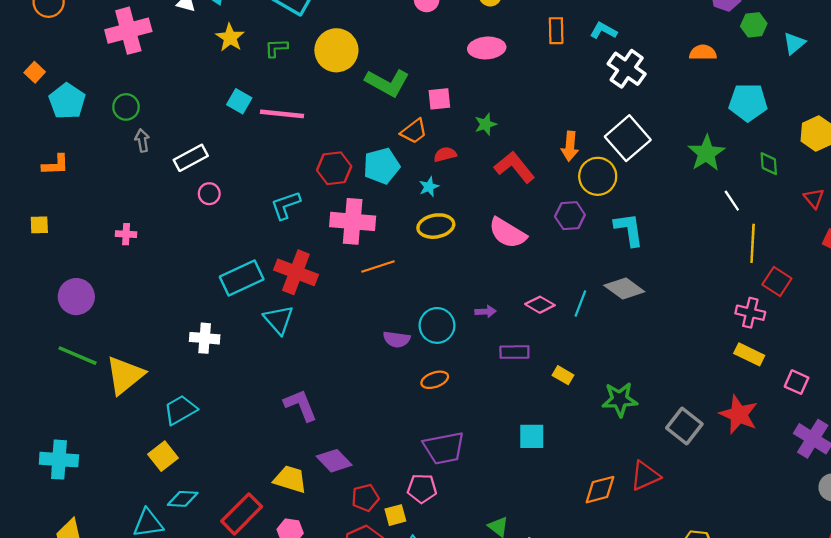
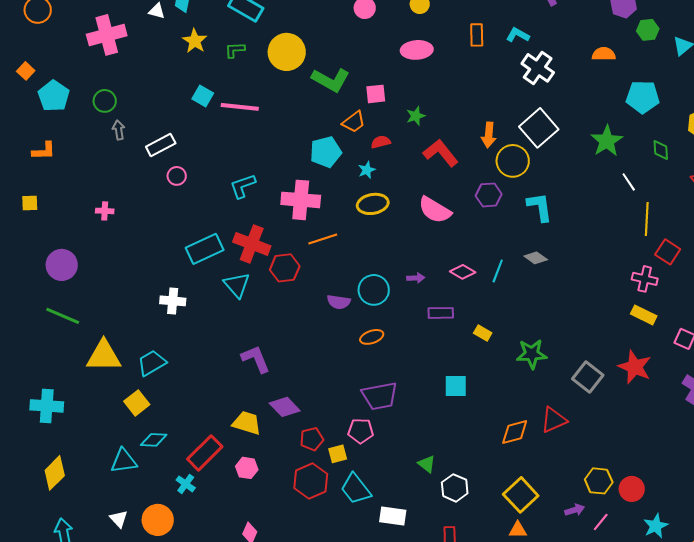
red hexagon: (334, 168) -> (285, 268), moved
gray diamond: (624, 288) -> (536, 258), size x0.7
yellow triangle: (125, 375) -> (104, 356), moved, turned 39

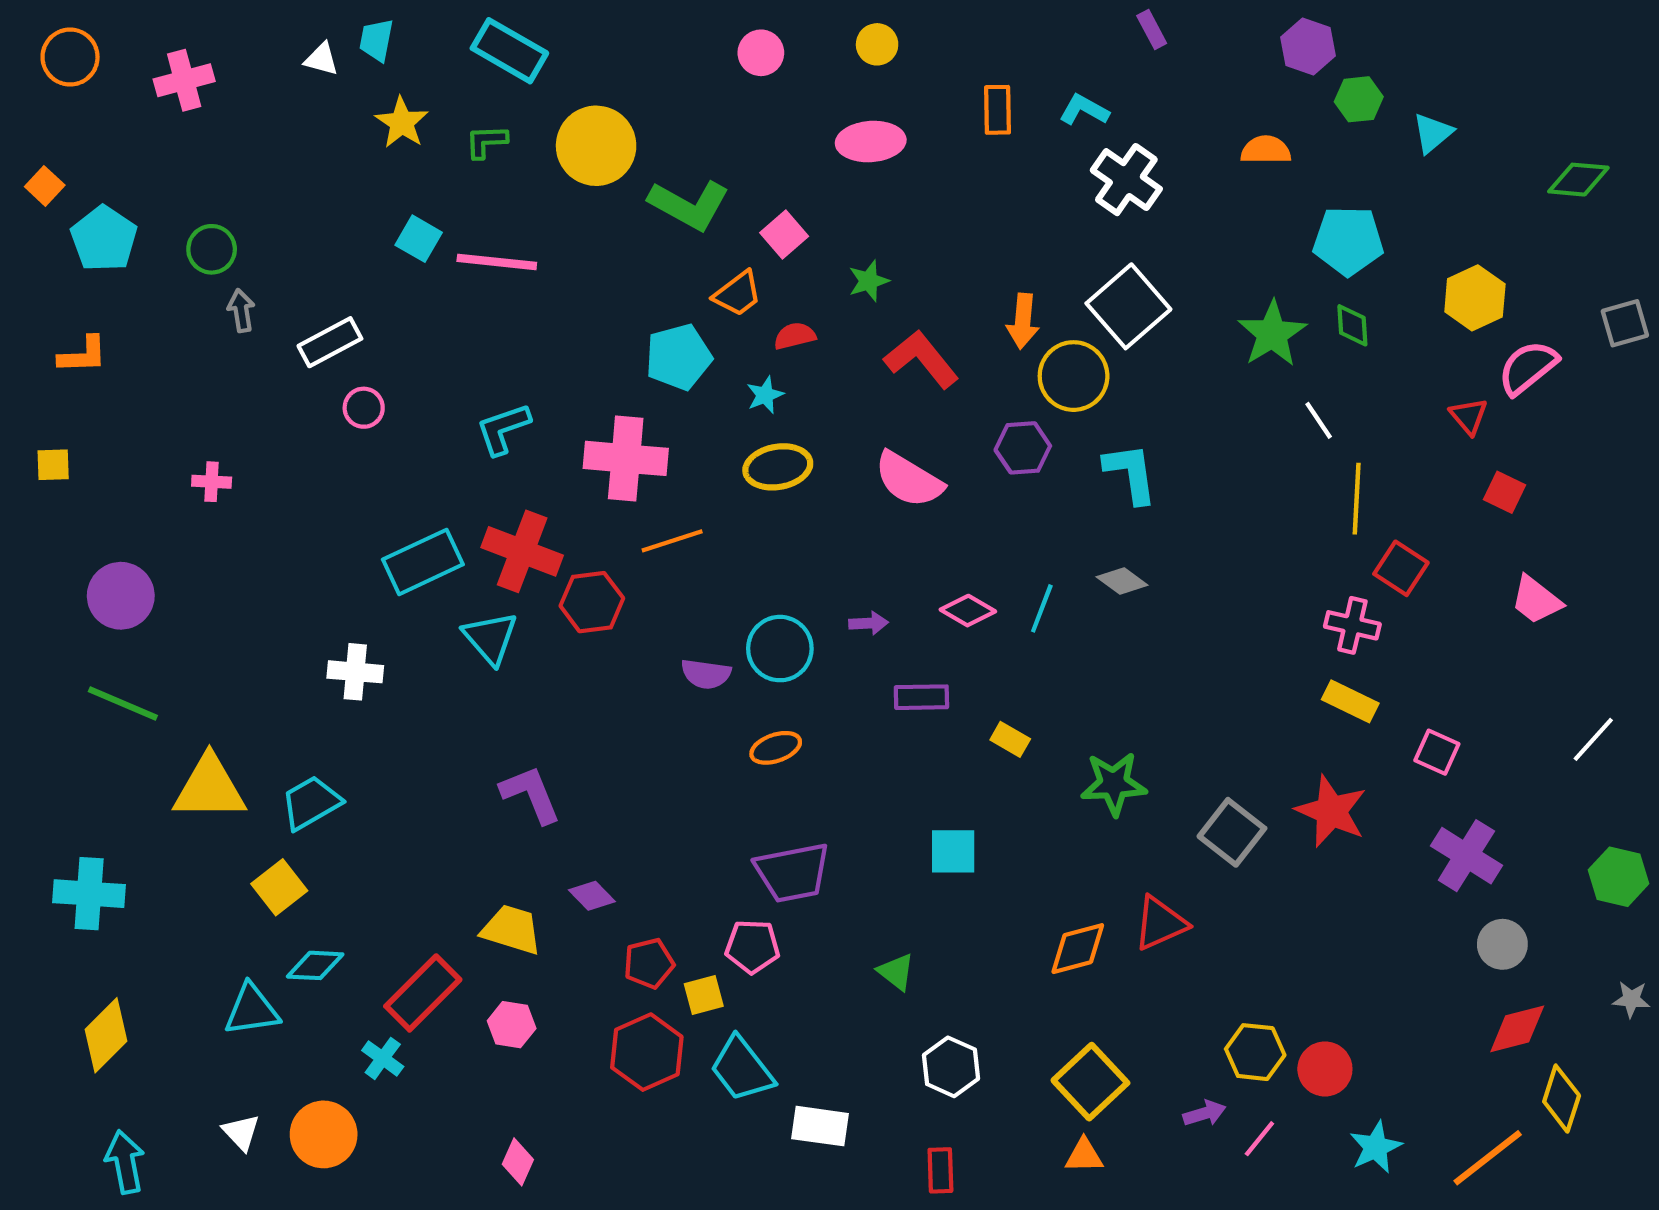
pink cross: (107, 35) -> (184, 80), moved, size x0.7
pink square: (376, 94) -> (784, 234), turned -35
green diamond: (661, 150) -> (1352, 325), moved
purple diamond: (285, 407) -> (592, 896), size x0.7
green triangle: (427, 464) -> (896, 972), moved

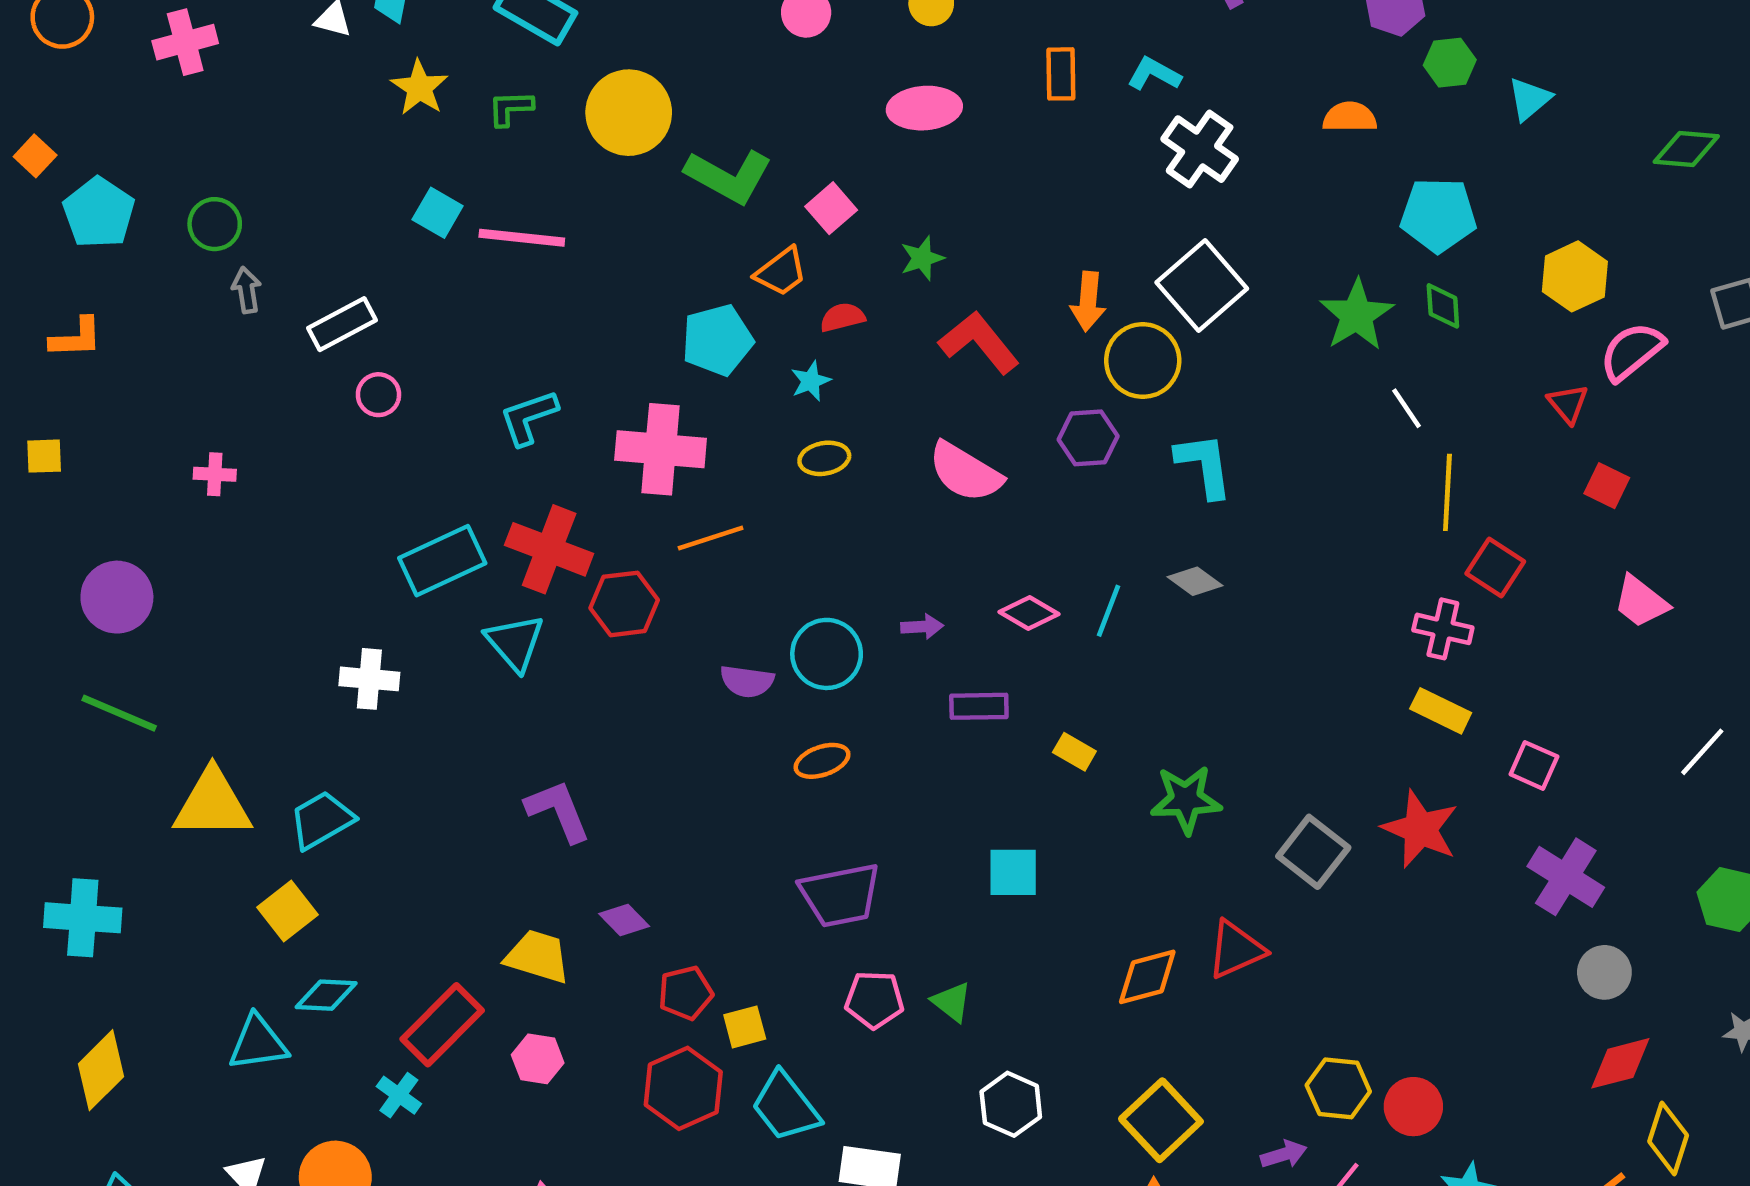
yellow ellipse: (778, 467) -> (824, 458), size x0.7
pink pentagon: (752, 946) -> (874, 1000), moved

